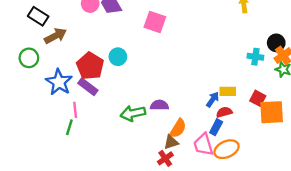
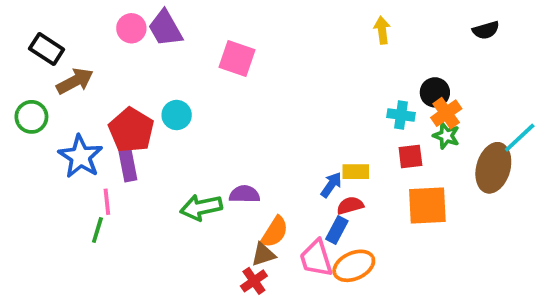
purple rectangle: (88, 87) -> (128, 164), turned 42
red square: (258, 98) -> (410, 156), moved, turned -35

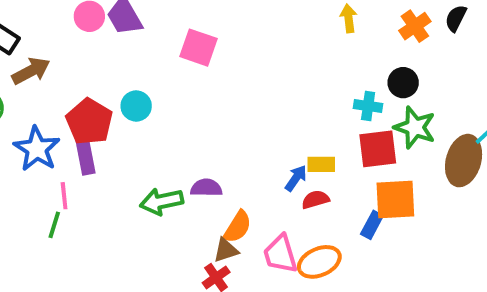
black semicircle: (486, 30) -> (456, 18), turned 132
orange cross: (446, 113) -> (415, 26), moved
green star: (446, 136) -> (415, 127), size x1.5
red square: (410, 156) -> (378, 149), size x1.5
blue rectangle: (337, 230) -> (372, 225), moved

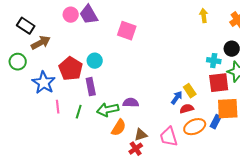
purple rectangle: (85, 157) -> (91, 87), moved
yellow rectangle: (321, 164) -> (190, 91), turned 56
green line: (54, 225) -> (79, 112), moved
orange semicircle: (237, 227) -> (119, 128), moved
orange ellipse: (319, 262) -> (195, 127), moved

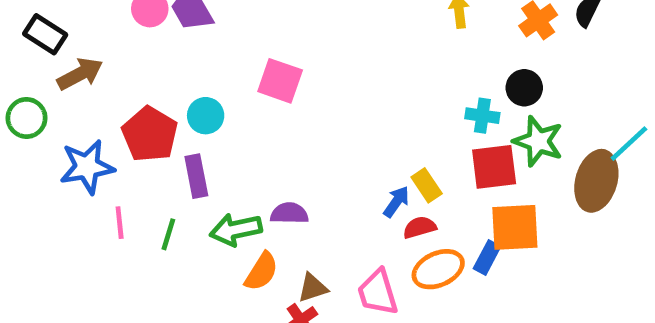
pink square: (127, 31) -> (280, 81), moved
blue star: (44, 83) -> (87, 167), turned 30

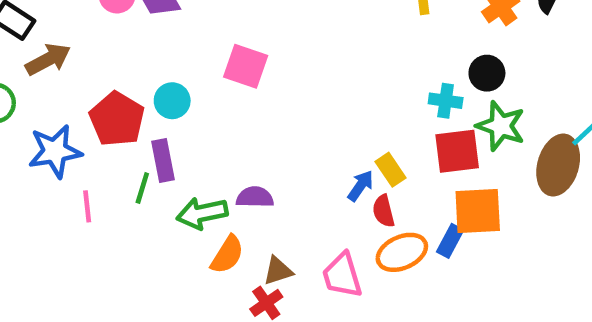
red semicircle: (420, 227) -> (384, 211), turned -88
green line: (168, 234) -> (142, 188), moved

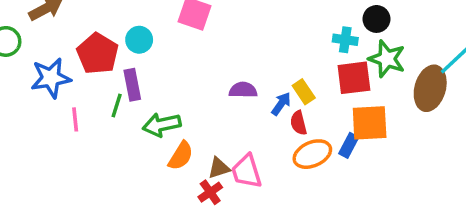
purple semicircle: (255, 197) -> (243, 90), moved
pink trapezoid: (342, 275) -> (247, 171), moved

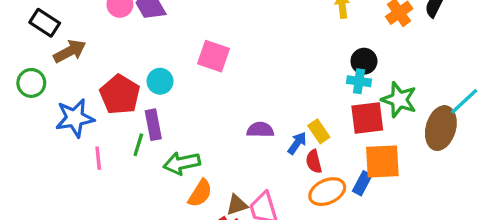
black circle: (376, 19) -> (364, 61), moved

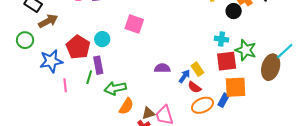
black circle: (364, 61) -> (234, 11), moved
red semicircle: (314, 161) -> (194, 87), turned -40

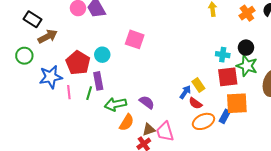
black circle: (234, 11) -> (246, 48), moved
purple semicircle: (162, 68) -> (147, 102), moved, turned 35
pink line: (65, 85) -> (69, 92), moved

